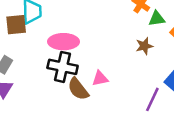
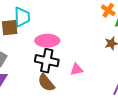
brown semicircle: (78, 89) -> (46, 83), moved

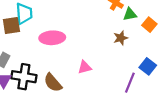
black cross: (47, 61) -> (24, 77), moved

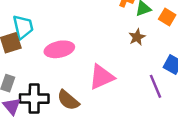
pink triangle: (85, 67) -> (102, 77), size x1.6
purple line: (130, 83) -> (155, 86), turned -36

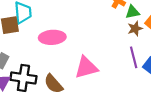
brown star: (137, 37) -> (135, 29), moved
purple line: (155, 86) -> (134, 57), moved

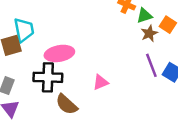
pink triangle: (86, 67) -> (101, 82), size x0.6
black cross: (23, 78) -> (48, 77), moved

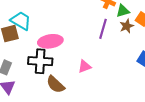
cyan trapezoid: (24, 30) -> (21, 21), turned -50
purple line: (151, 65) -> (103, 29), moved, turned 36

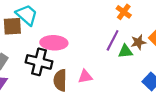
green triangle: (123, 11) -> (125, 51), moved
brown semicircle: (55, 84) -> (60, 80), moved, turned 36

